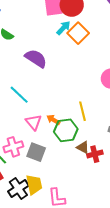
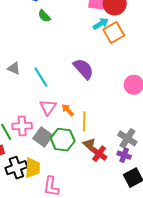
purple semicircle: (36, 58) -> (83, 69), moved
yellow line: (83, 111) -> (84, 121), moved
green hexagon: (66, 130) -> (63, 140), moved
red cross: (95, 154) -> (99, 154), turned 35

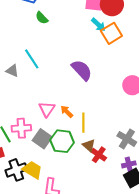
cyan arrow: (101, 24) -> (98, 25), turned 77
cyan line: (41, 77) -> (32, 59), moved
purple cross: (124, 155) -> (129, 164), moved, turned -32
yellow trapezoid: (33, 168) -> (32, 170), turned -60

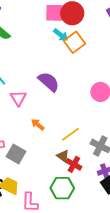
pink triangle: (47, 109) -> (18, 98), moved
yellow line: (83, 123) -> (70, 134), moved, turned 60
green hexagon: (62, 141) -> (62, 188), moved

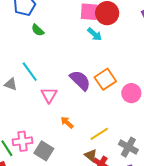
orange square: (75, 42) -> (105, 79), moved

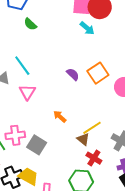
purple semicircle: (80, 80) -> (73, 74), size x0.6
pink triangle: (49, 95) -> (27, 92), moved
brown triangle: (91, 155) -> (83, 139), moved

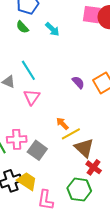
green semicircle: (30, 24) -> (22, 27), moved
cyan arrow: (87, 28) -> (52, 29), moved
yellow line: (92, 128) -> (71, 134), moved
brown triangle: (83, 139) -> (84, 148), size x1.5

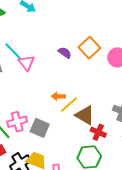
pink triangle: (32, 97) -> (26, 63), moved
orange arrow: (62, 124) -> (58, 96), turned -32

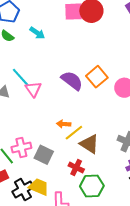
purple semicircle: (65, 53) -> (72, 81), size x1.6
red cross: (98, 132) -> (76, 168), moved

